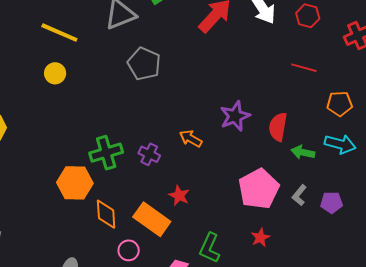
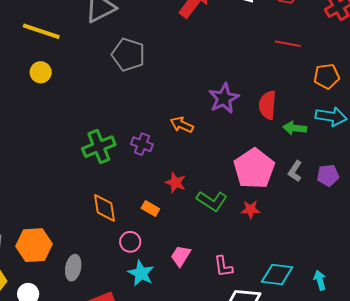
orange hexagon: (75, 183) -> (34, 245), moved
orange rectangle: (152, 219) -> (150, 209), size x0.5
red star: (260, 238) -> (251, 209), moved, turned 30
green L-shape: (210, 248) -> (212, 201), moved, turned -76

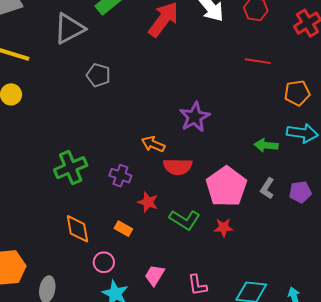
gray pentagon: (128, 55) -> (98, 75), size x0.7
red semicircle: (268, 105) -> (178, 167), moved, turned -92
purple cross: (142, 144) -> (120, 176), moved

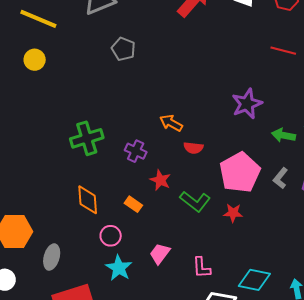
purple star: (195, 117) -> (247, 104), moved
red semicircle: (178, 167) -> (193, 148), size x0.7

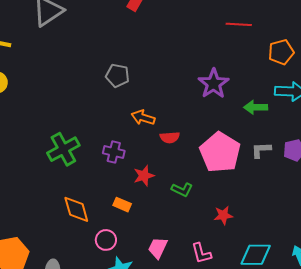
gray pentagon: (123, 49) -> (118, 75), moved
gray L-shape: (280, 178) -> (261, 150), turned 60
red star: (160, 180) -> (144, 176), turned -30
green L-shape: (195, 201) -> (182, 190), size x0.7
red star: (233, 213) -> (223, 215), moved

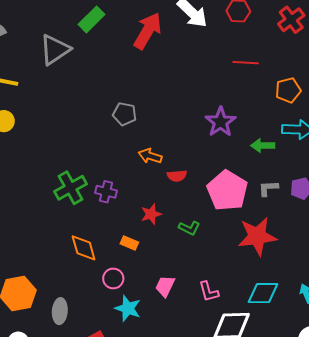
purple cross: (114, 152) -> (106, 192), moved
red star: (223, 215) -> (257, 236), moved, size x2.0

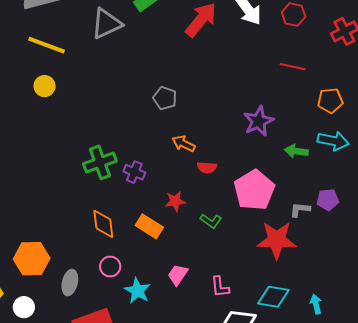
gray L-shape: (268, 188) -> (300, 210), moved
orange rectangle: (129, 243) -> (149, 226), size x1.5
pink circle: (113, 278) -> (110, 267), moved

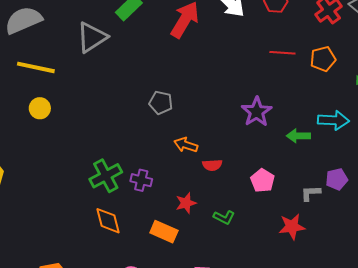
orange pentagon: (330, 101) -> (323, 59), moved
pink pentagon: (254, 190) -> (263, 181), size x0.6
orange diamond: (103, 224) -> (108, 221), moved
red star: (277, 240) -> (292, 227), size x0.7

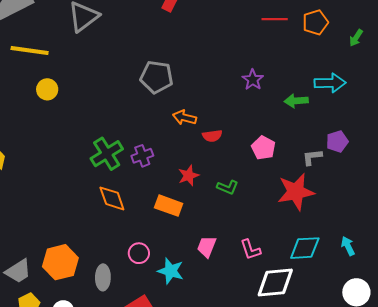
gray pentagon: (161, 103) -> (157, 77), size x1.4
yellow circle: (40, 108) -> (47, 89), moved
purple star: (257, 112) -> (253, 80), size x0.7
purple cross: (141, 180) -> (142, 156), turned -30
red star: (292, 227) -> (296, 192), size x1.4

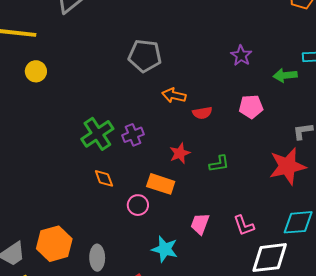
pink pentagon: (263, 148) -> (251, 107), moved, turned -30
green L-shape: (228, 187) -> (219, 164), turned -30
orange diamond: (112, 198) -> (104, 178), size x0.7
pink circle: (139, 253) -> (138, 205), moved

